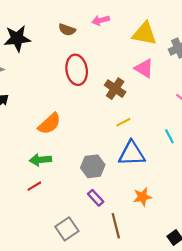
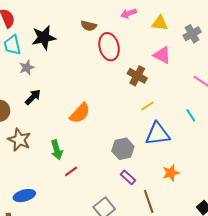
pink arrow: (101, 20) -> (129, 13), moved
yellow triangle: (144, 34) -> (160, 23), size x0.7
red ellipse: (77, 70) -> (109, 47), moved
green arrow: (40, 160) -> (57, 150), moved, turned -96

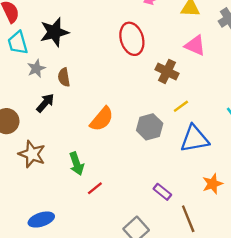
brown semicircle: (89, 26) -> (64, 77), moved, turned 70
gray hexagon: (123, 149) -> (150, 127), moved

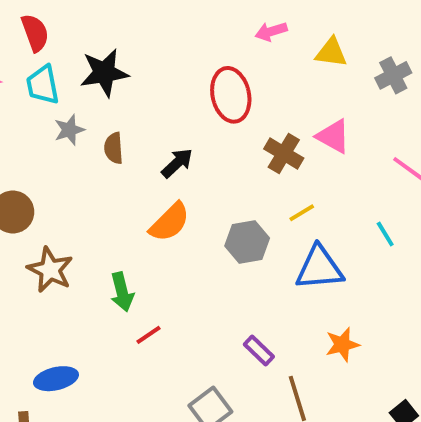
pink triangle: (195, 45) -> (333, 136), moved
black arrow: (45, 103) -> (177, 163), moved

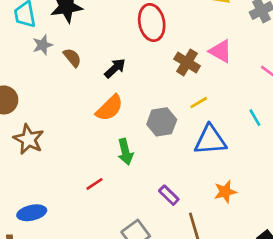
brown semicircle: (114, 148) -> (72, 58), turned 144
green arrow: (122, 292) -> (125, 152), moved

